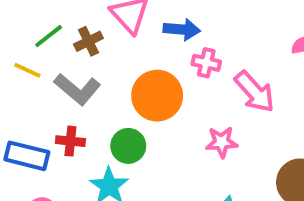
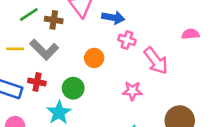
brown cross: (88, 41) -> (54, 20), turned 30
yellow line: (27, 70) -> (15, 49), moved, turned -30
orange circle: (157, 96) -> (94, 58), size x0.6

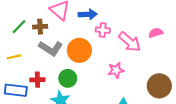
pink semicircle: (191, 34) -> (156, 33), moved
gray L-shape: (44, 50) -> (51, 48), moved
orange circle: (94, 58) -> (79, 50), size x1.5

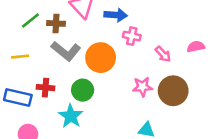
pink arrow: (130, 42) -> (163, 54), size x0.6
brown circle: (159, 86) -> (173, 91), moved

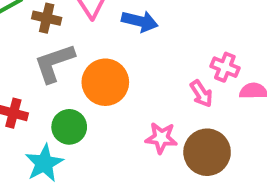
pink cross: (132, 36) -> (225, 67), moved
gray L-shape: (66, 51) -> (54, 63), turned 112

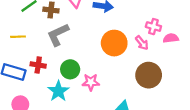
orange circle: (105, 82) -> (114, 43), moved
pink star: (161, 138) -> (91, 82), moved

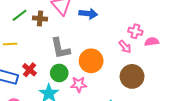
gray L-shape: (58, 35) -> (60, 48), moved, turned -75
orange circle: (114, 43) -> (91, 61), moved
red cross: (38, 65) -> (29, 70), turned 32

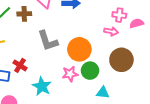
pink arrow: (125, 47) -> (111, 31), turned -32
green circle: (59, 73) -> (90, 71), moved

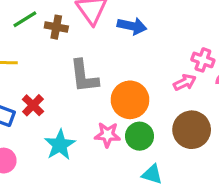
pink arrow: (111, 31) -> (185, 82), turned -48

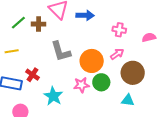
pink cross: (203, 60) -> (119, 30), moved
pink arrow: (185, 82) -> (117, 54), moved
cyan triangle: (152, 174) -> (128, 100), moved

